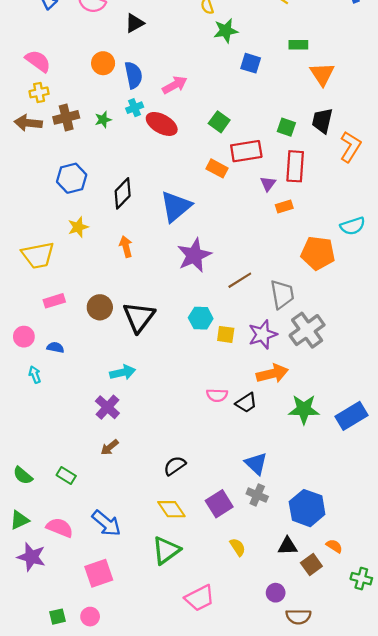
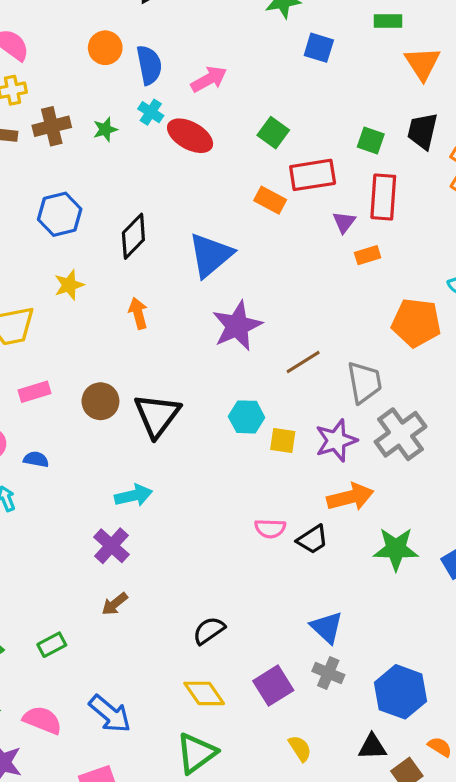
cyan cross: (135, 108) -> (151, 112), turned -35
green rectangle: (66, 475) -> (52, 645), turned -60

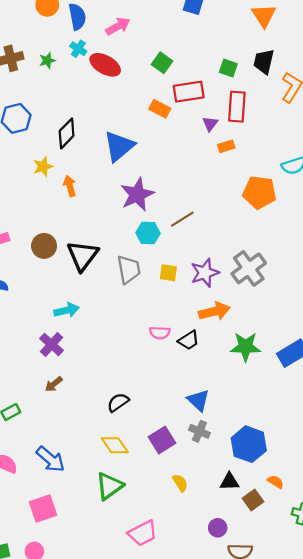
yellow star: (69, 285) -> (43, 167), moved
gray trapezoid: (364, 382) -> (129, 270), moved
cyan hexagon: (247, 417) -> (148, 233), moved

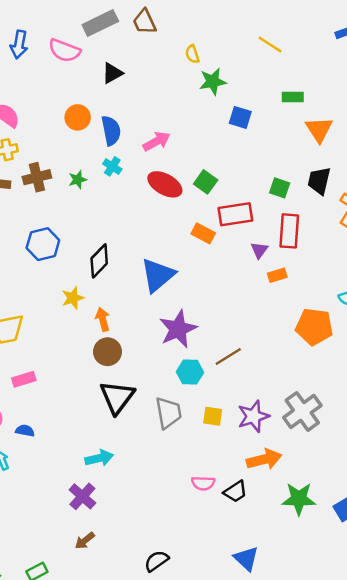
red ellipse: (105, 65) -> (165, 184), moved
brown circle: (44, 246) -> (108, 352), moved

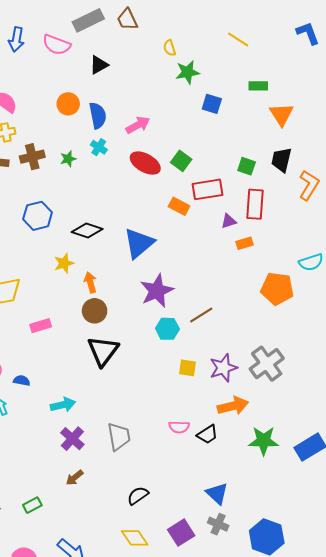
purple triangle: (259, 250) -> (229, 221), turned 35
black diamond: (99, 261) -> (87, 231), turned 64
pink rectangle: (24, 379) -> (41, 326), moved
gray trapezoid: (168, 413) -> (119, 436), moved
cyan arrow: (99, 458) -> (63, 405), moved

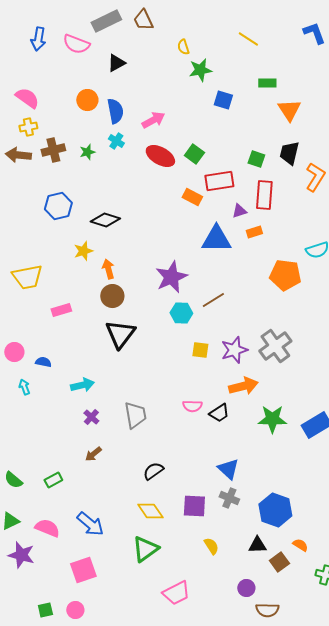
blue triangle: (139, 243) -> (216, 239), moved, turned 40
purple cross: (72, 439) -> (91, 417), size x0.7
purple square: (181, 533) -> (194, 506), turned 35

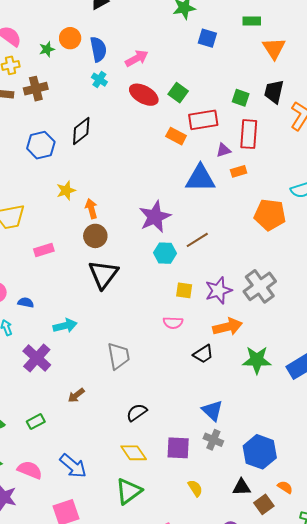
green star: (87, 152) -> (47, 49), moved
black diamond: (105, 220) -> (81, 131), moved, turned -56
pink semicircle: (192, 406) -> (173, 323), moved
purple cross: (91, 417) -> (37, 358), moved, size x1.8

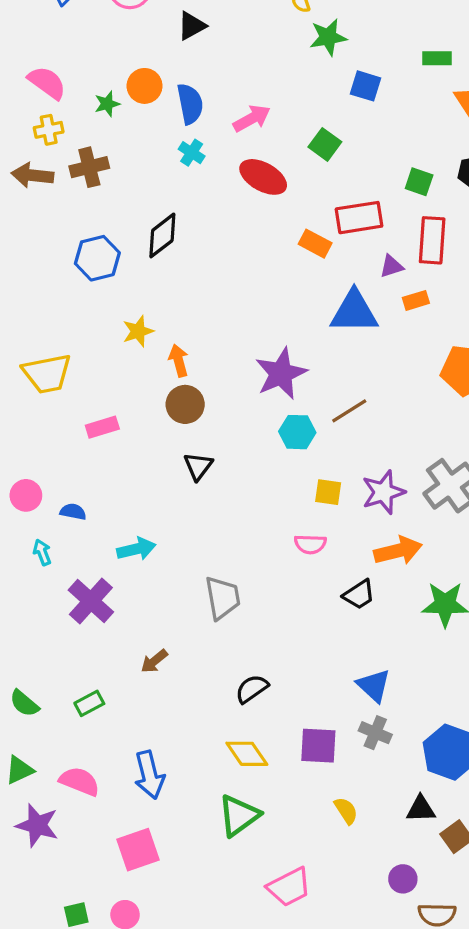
green square: (178, 93) -> (325, 144), moved
black triangle: (103, 274) -> (198, 466), size x0.6
blue arrow: (73, 466) -> (149, 775), turned 36

